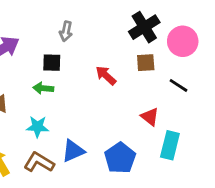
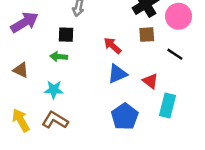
blue triangle: (73, 151) -> (117, 74), moved

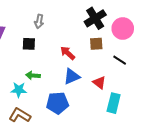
green arrow: (59, 57) -> (33, 75), moved
blue pentagon: (125, 117) -> (57, 103), moved, turned 30

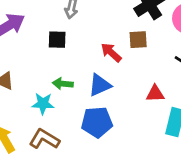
brown square: (96, 44) -> (138, 40), moved
blue triangle: (72, 76) -> (100, 85), moved
red triangle: (99, 83) -> (155, 94), turned -40

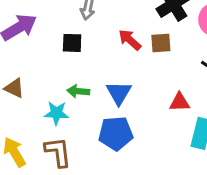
red arrow: (111, 52) -> (130, 40), moved
blue triangle: (100, 85) -> (119, 93), turned -35
brown L-shape: (44, 139) -> (58, 152), turned 52

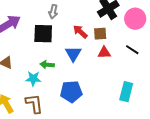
black square: (72, 43) -> (43, 34), size x1.5
blue triangle: (119, 93) -> (73, 54), moved
red triangle: (180, 102) -> (104, 53), moved

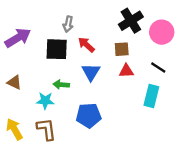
red arrow: (80, 32) -> (86, 45), moved
cyan rectangle: (126, 92) -> (151, 96), moved

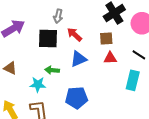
blue triangle: (91, 72) -> (79, 59), turned 36

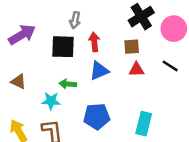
red arrow: (75, 34) -> (94, 42), turned 42
cyan rectangle: (133, 80) -> (144, 124), moved

